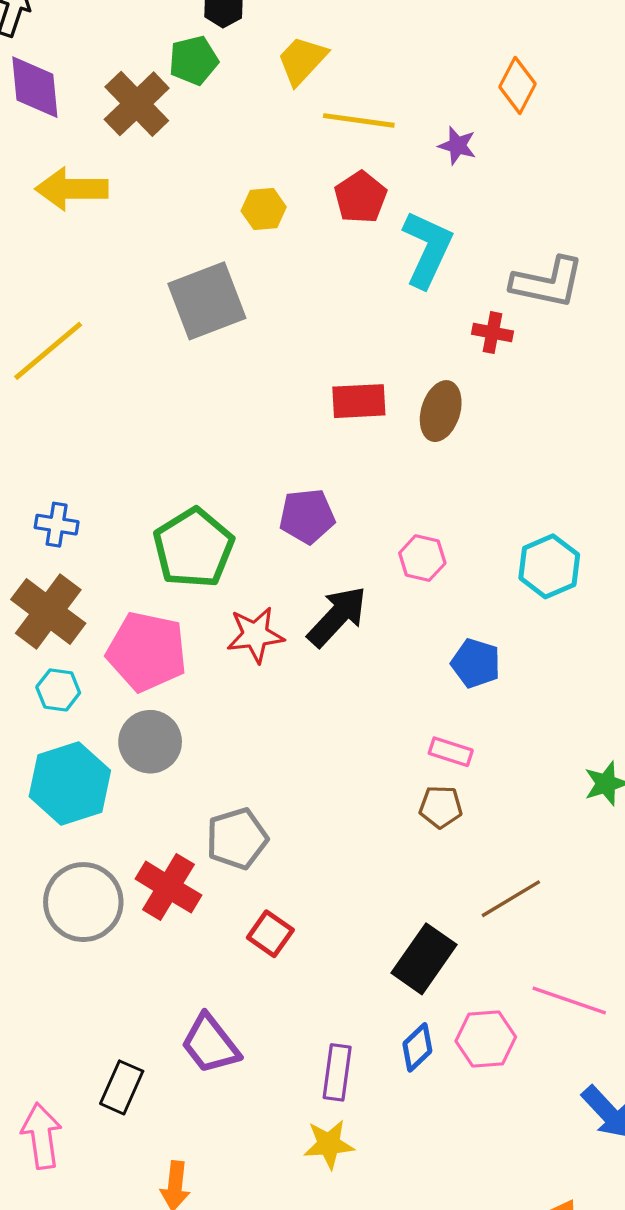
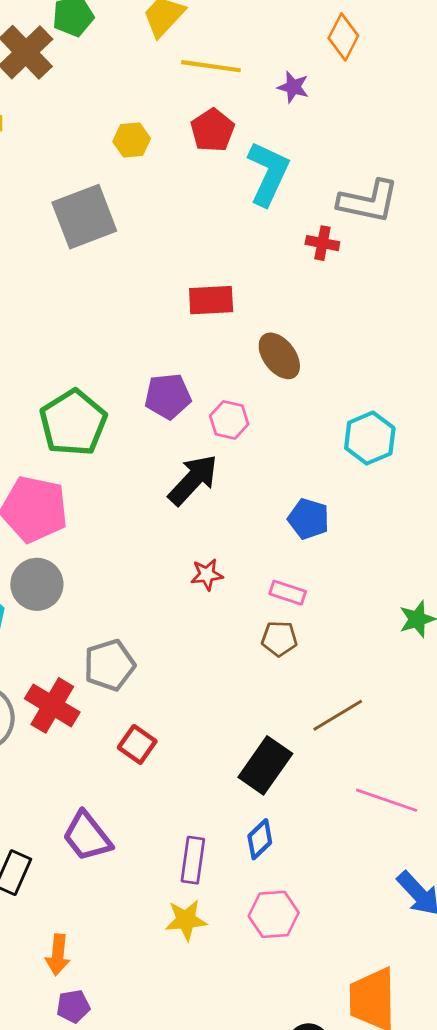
brown ellipse: (441, 411) -> (279, 356), moved, turned -54
pink hexagon: (422, 558) -> (229, 420), moved
red star: (255, 635) -> (207, 575), moved, size x0.7
pink hexagon: (486, 1039) -> (274, 914), moved

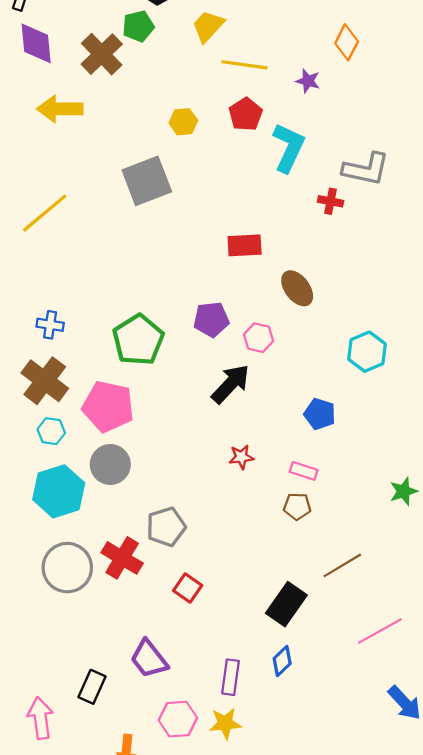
pink line: (387, 800) -> (380, 631), turned -48
pink hexagon: (274, 914) -> (178, 719), moved

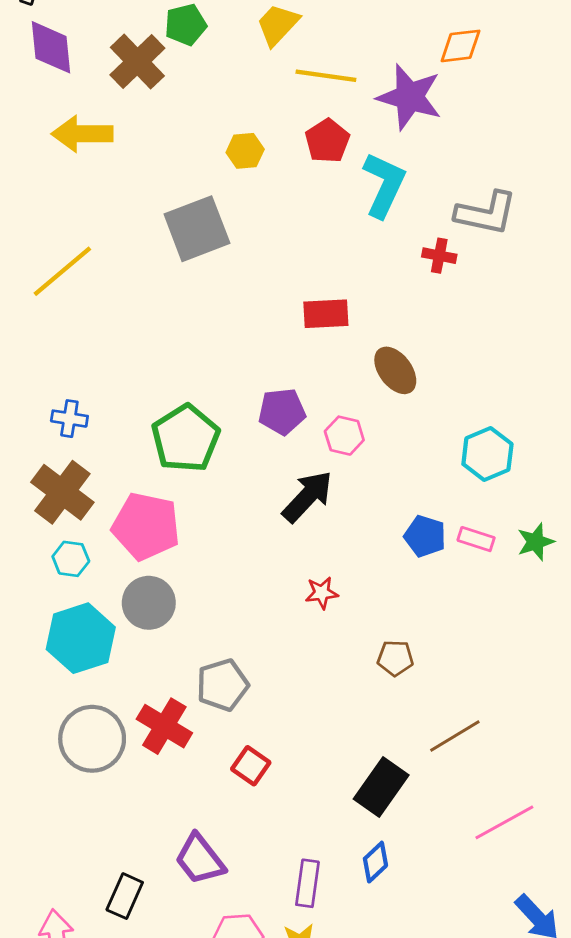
orange diamond: (347, 42) -> (460, 46), turned 56
purple star: (308, 81) -> (409, 97), size x2.0
pink rectangle: (304, 471) -> (476, 539), moved
green star: (404, 491) -> (536, 542), moved

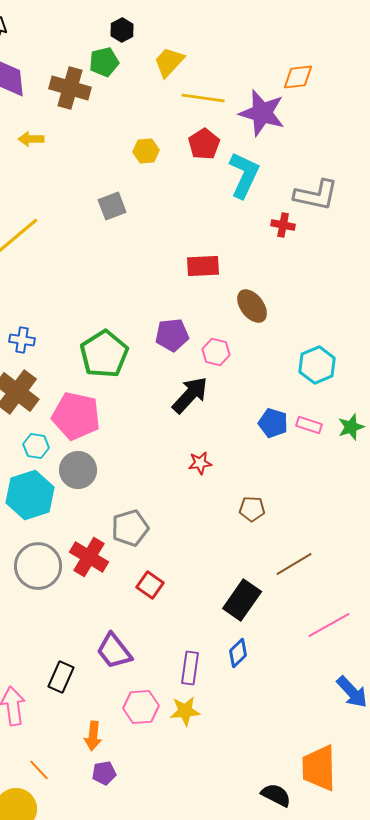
brown cross: (137, 62) -> (70, 88), turned -30
yellow arrow: (82, 134) -> (31, 139), size x0.6
gray square: (197, 229) -> (112, 206), size x0.6
cyan hexagon: (71, 559) -> (36, 446), moved

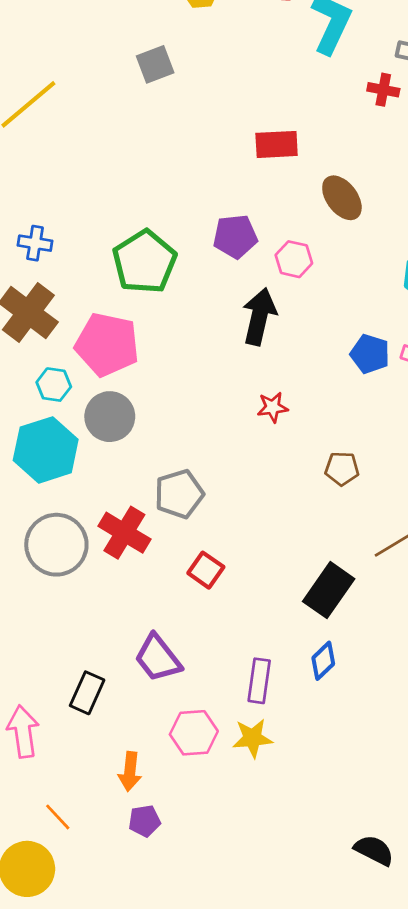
black arrow: (190, 395) -> (259, 317), turned -30

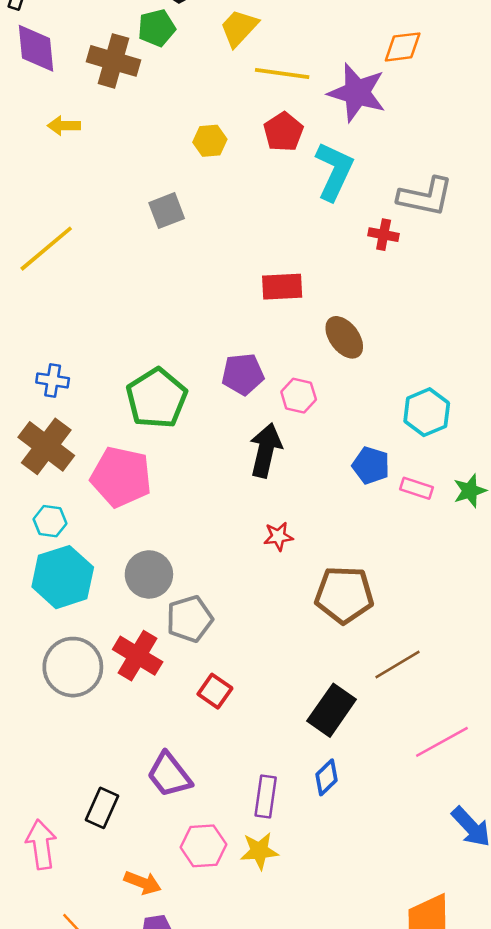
blue pentagon: (370, 354) -> (371, 465), moved
cyan hexagon: (54, 385) -> (50, 521), moved
gray circle: (110, 417) -> (149, 574), moved
brown pentagon: (342, 469) -> (344, 595), size x1.8
orange arrow: (130, 772) -> (143, 883), turned -75

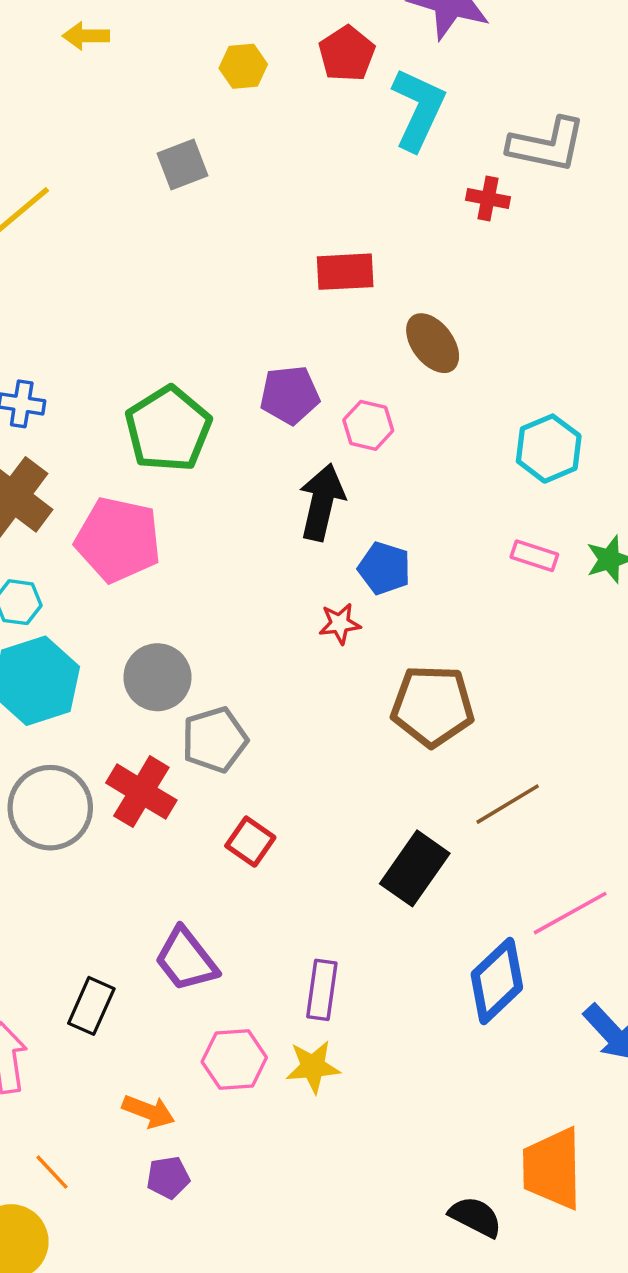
yellow arrow: (64, 126) -> (86, 36), moved
blue pentagon: (371, 465) -> (384, 568), moved
blue diamond: (326, 777) -> (497, 981), moved, size x1.6

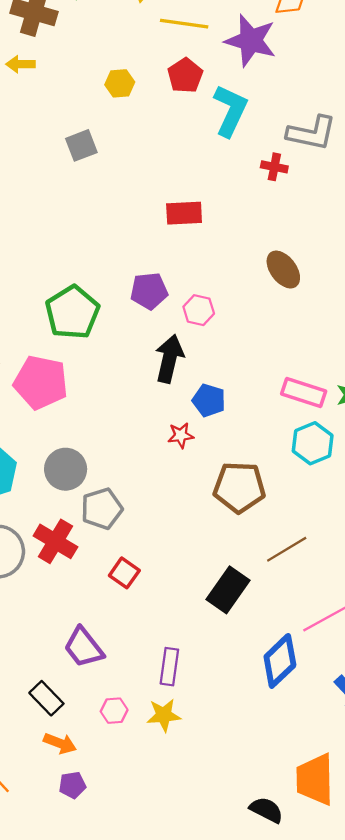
brown ellipse: (433, 343) -> (283, 270), moved
cyan hexagon: (549, 449) -> (313, 443), moved
pink rectangle: (534, 556) -> (304, 392), size x1.5
black rectangle: (91, 1006) -> (46, 698), moved, turned -68
pink hexagon: (234, 1060) -> (114, 711), size x0.7

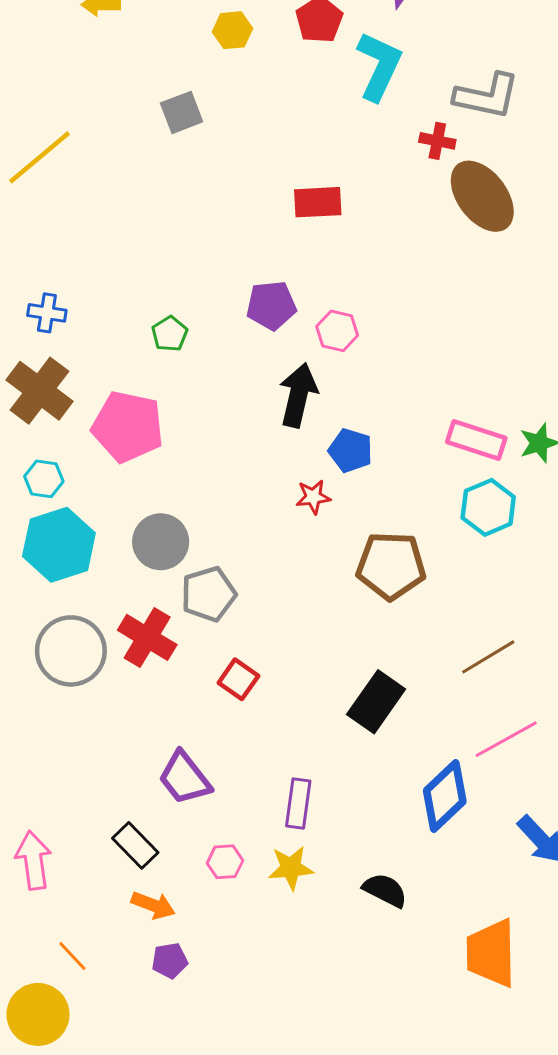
brown ellipse: (283, 270) -> (482, 196), moved, size x1.4
green pentagon: (72, 312) -> (170, 334), size x0.5
brown line: (287, 549) -> (488, 657), moved
black semicircle: (266, 810) -> (385, 890), moved

